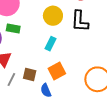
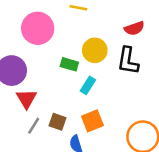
green rectangle: (13, 28) -> (69, 64), moved

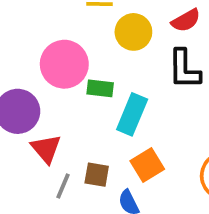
pink circle: (38, 28) -> (64, 64), moved
yellow circle: (95, 50) -> (133, 32), moved
cyan rectangle: (88, 85) -> (132, 114), size x1.5

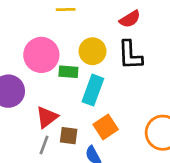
yellow circle: (133, 32) -> (92, 51), moved
red triangle: (46, 149) -> (47, 117), moved, turned 35

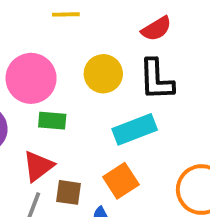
green rectangle: (68, 72) -> (52, 121), moved
cyan rectangle: (93, 90) -> (135, 129), moved, turned 48

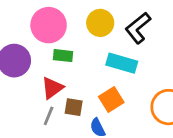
black L-shape: (156, 80) -> (138, 28), turned 52
cyan rectangle: (135, 129) -> (122, 63), turned 36

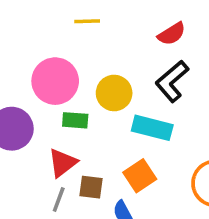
yellow circle: (100, 23) -> (114, 93), moved

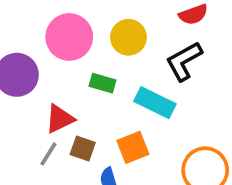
yellow circle: (114, 93) -> (128, 37), moved
green rectangle: (75, 120) -> (103, 83), moved

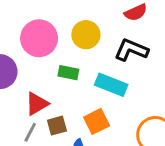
black L-shape: (184, 61) -> (131, 50), turned 56
brown square: (83, 148) -> (57, 126), turned -30

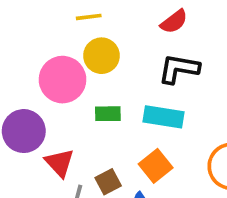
yellow circle: (86, 35) -> (101, 56), moved
red triangle: (37, 104) -> (59, 163), moved, turned -30

